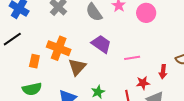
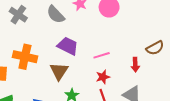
brown triangle: (77, 67) -> (59, 71), moved
red star: (143, 83) -> (103, 77), moved

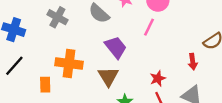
purple trapezoid: (68, 46) -> (116, 47), turned 30
pink line: (102, 55) -> (149, 27), moved, turned -42

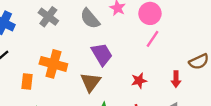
pink line: (149, 27) -> (153, 39), moved
red star: (158, 78) -> (139, 81), moved

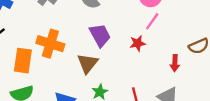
red star: (139, 81) -> (138, 43), moved
orange rectangle: (27, 82) -> (23, 61), size x1.5

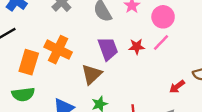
red star: (138, 43) -> (137, 47), moved
red arrow: (175, 63) -> (177, 87), turned 42

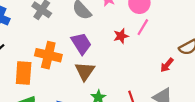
purple trapezoid: (108, 49) -> (81, 44), moved

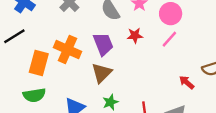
red star: (121, 36) -> (135, 35), moved
red arrow: (167, 65) -> (187, 82), turned 80

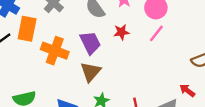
orange rectangle: (39, 63) -> (27, 29), moved
red arrow: (187, 82) -> (187, 90), moved

